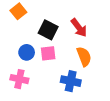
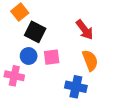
black square: (48, 30) -> (35, 32), moved
pink cross: (19, 79) -> (14, 76), moved

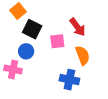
pink square: (52, 57) -> (57, 41), moved

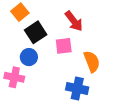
red arrow: (78, 27) -> (74, 21), moved
black square: (32, 29) -> (36, 32), turned 30

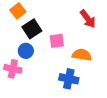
red arrow: (74, 21) -> (88, 19), moved
orange semicircle: (92, 62) -> (82, 55), turned -60

